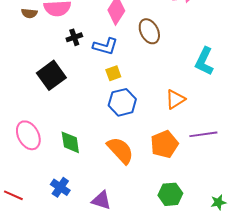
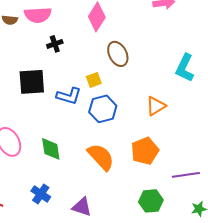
brown ellipse: (149, 31) -> (118, 54), moved
blue L-shape: (105, 46) -> (69, 96), moved
black square: (51, 75) -> (32, 82), turned 32
purple line: (203, 134) -> (186, 175), moved

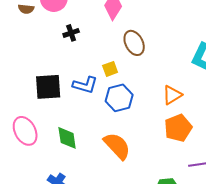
black square: (32, 82) -> (48, 87), moved
orange pentagon: (145, 151) -> (178, 128), moved

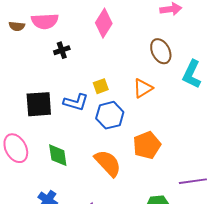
brown ellipse: (134, 43) -> (161, 51), moved
orange triangle: (172, 95) -> (143, 88), moved
orange pentagon: (178, 128) -> (147, 145), moved

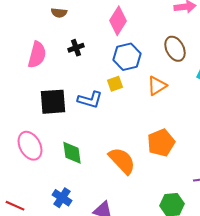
pink semicircle: (45, 21) -> (37, 55), moved, turned -72
brown semicircle: (17, 26) -> (59, 13), moved
blue hexagon: (110, 115) -> (127, 57), moved

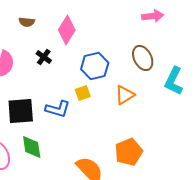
pink diamond: (118, 21) -> (67, 30), moved
black cross: (76, 48) -> (44, 57), turned -35
green diamond: (72, 153) -> (32, 147), moved

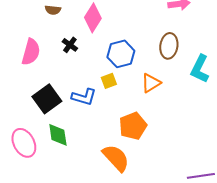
brown ellipse: (143, 58) -> (169, 46), turned 35
black square: (21, 111) -> (47, 99), turned -32
orange pentagon: (129, 152) -> (133, 126), moved

